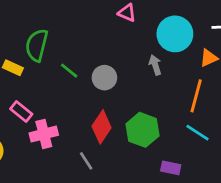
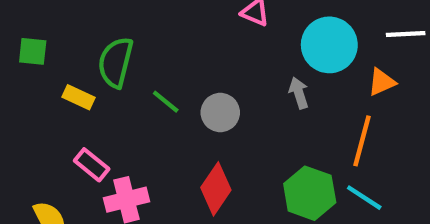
green hexagon: (142, 130) -> (310, 193), moved

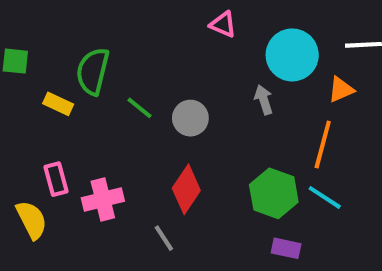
pink rectangle: (92, 165) -> (56, 179), moved, turned 36

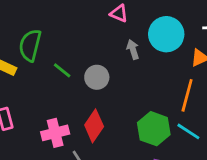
gray arrow: (264, 100) -> (133, 49), moved
pink cross: (103, 199) -> (55, 133), moved

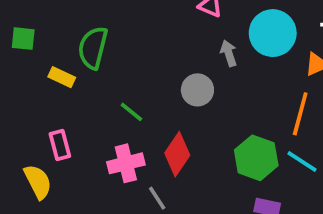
green line: (62, 70) -> (131, 112), moved
gray circle: (97, 77) -> (197, 90), moved

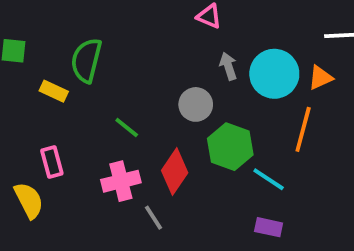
cyan circle: (273, 33) -> (274, 74), moved
green hexagon: (256, 158) -> (230, 147), moved
cyan line: (302, 161) -> (269, 179), moved

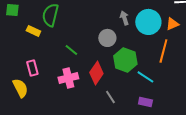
gray line: (154, 218) -> (110, 97), moved

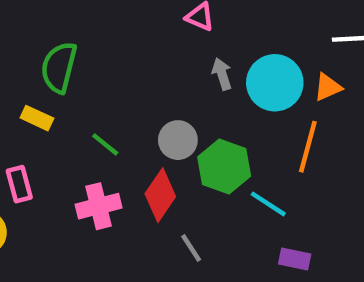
yellow rectangle: (33, 31) -> (37, 118), moved
gray circle: (107, 38) -> (178, 140), moved
purple rectangle: (145, 102) -> (295, 259), moved

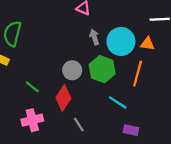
orange triangle: (328, 87) -> (148, 44), turned 32
green line: (105, 144) -> (32, 87), moved
green hexagon: (224, 166) -> (102, 69), moved
pink cross: (99, 206) -> (32, 120), moved

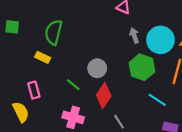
gray circle: (72, 70) -> (97, 68), moved
pink cross: (32, 120) -> (73, 117), turned 30

